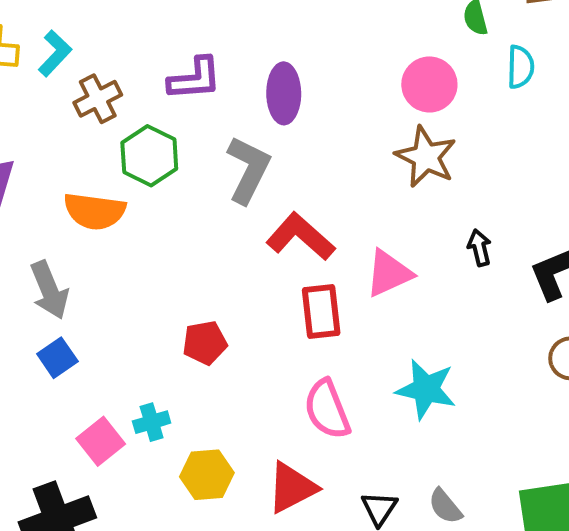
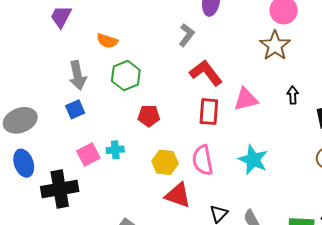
green hexagon: (149, 156) -> (126, 76), moved
gray L-shape: (248, 170) -> (187, 35), size x0.7
orange semicircle: (95, 211) -> (107, 41), size x0.7
yellow hexagon: (207, 475) -> (165, 162), moved
red triangle: (292, 488) -> (178, 195), turned 36

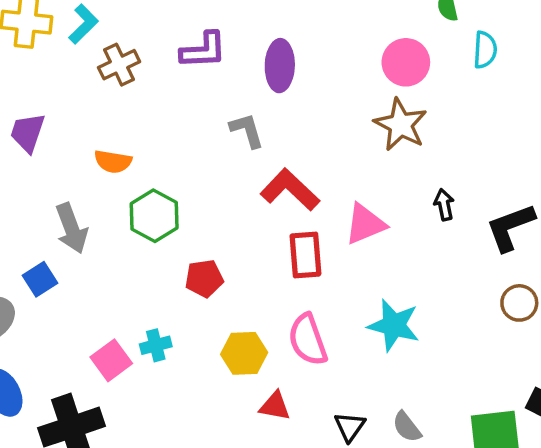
gray L-shape: (187, 35) -> (247, 130), turned -45
blue square: (75, 109) -> (40, 279), moved
red triangle: (178, 195) -> (275, 406), size x0.7

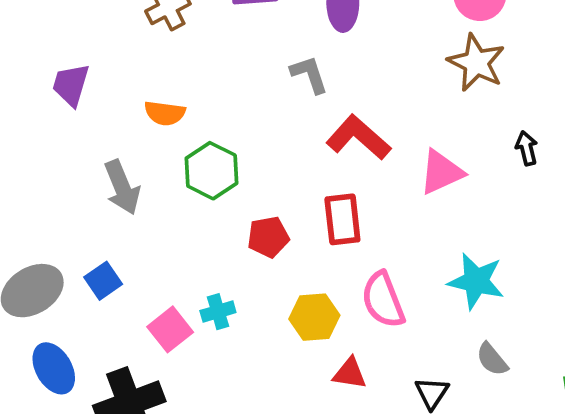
red rectangle: (305, 255) -> (342, 219), moved
blue square: (40, 279) -> (103, 281), moved
gray semicircle: (407, 427) -> (492, 359), moved

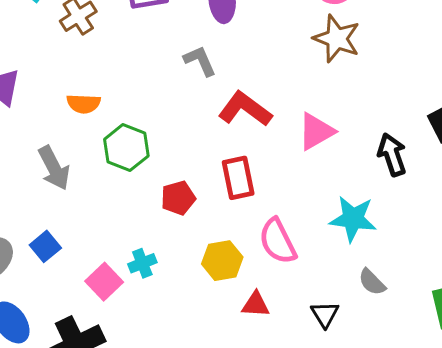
black arrow: (527, 148) -> (392, 155), moved, size x1.5

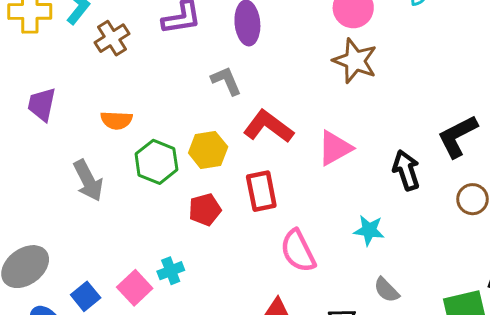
cyan star: (353, 219) -> (369, 230), size x0.7
blue square: (45, 246) -> (86, 296), moved
yellow hexagon: (222, 261) -> (208, 150), moved

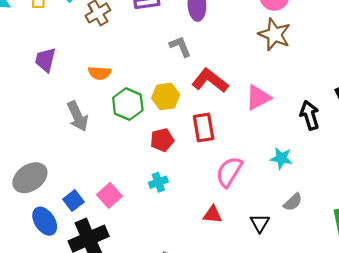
pink semicircle: (298, 251) -> (229, 172), turned 56
cyan cross: (171, 271) -> (158, 182), moved
gray semicircle: (386, 290) -> (293, 202), turned -90

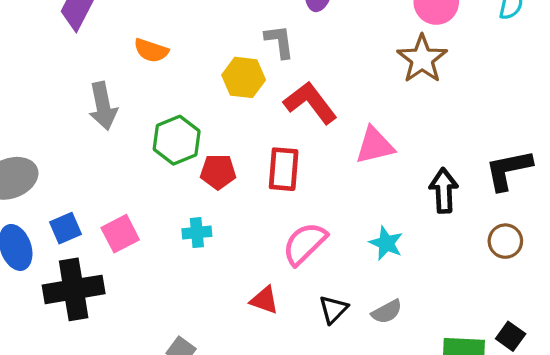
yellow hexagon: (166, 96) -> (244, 77), moved
green hexagon: (128, 104) -> (177, 140), moved
black triangle: (260, 223) -> (333, 309), moved

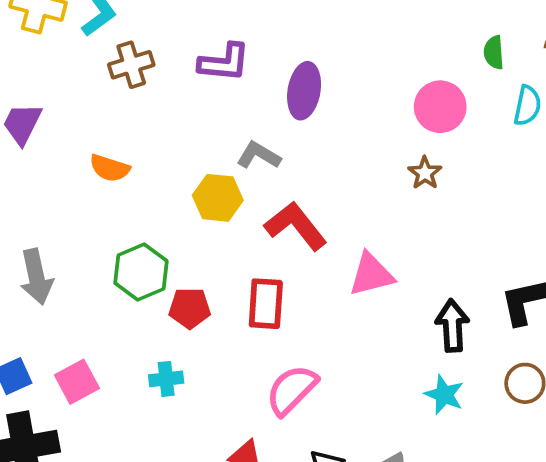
gray L-shape: (279, 41) -> (259, 155), turned -51
brown star: (422, 59) -> (425, 173), size x0.6
gray arrow: (103, 106) -> (36, 277), moved
cyan star: (386, 243) -> (444, 395), moved

